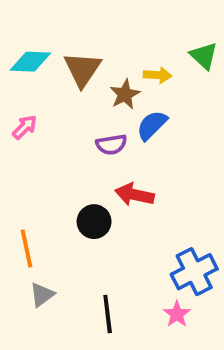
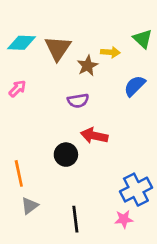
blue semicircle: (152, 125) -> (135, 86), moved
pink star: (177, 314) -> (124, 219), turned 30

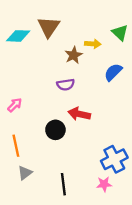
brown triangle: (58, 48) -> (49, 27), moved
pink arrow: (17, 89) -> (15, 105), moved

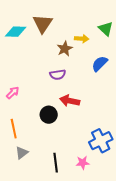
pink star: (104, 184) -> (83, 163), moved

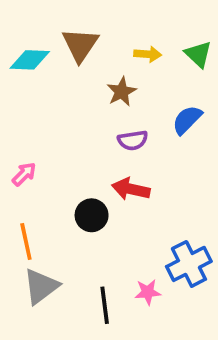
yellow arrow: (82, 39) -> (148, 54), moved
purple semicircle: (58, 75) -> (133, 140), moved
gray triangle: (22, 153) -> (41, 286), size x1.5
pink star: (83, 163) -> (148, 292), moved

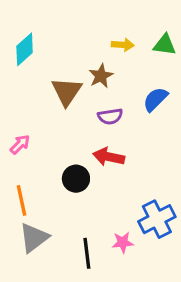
brown triangle: (80, 45) -> (67, 91), moved
green triangle: (198, 54) -> (165, 45), turned -35
cyan diamond: (30, 60) -> (25, 49), turned -44

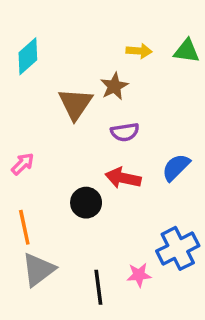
blue semicircle: (155, 99) -> (176, 167), moved

